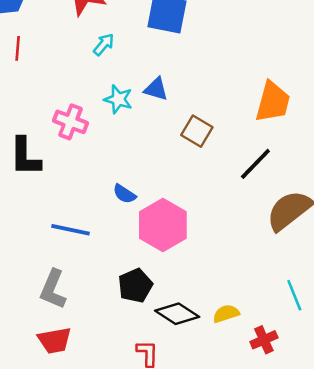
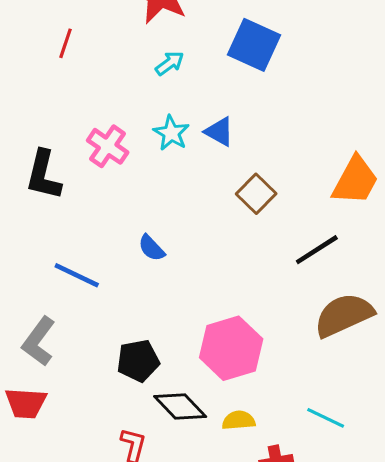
pink hexagon: (163, 225) -> (231, 348), moved
cyan line: (294, 295) -> (326, 418), turned -56

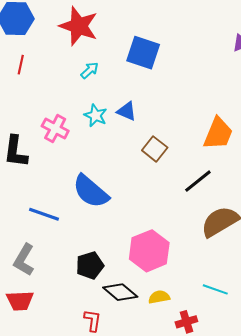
blue semicircle: (151, 248) -> (91, 191), size x2.0

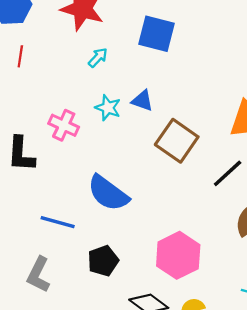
brown square: (155, 149) -> (177, 141), size x1.5
black pentagon: (90, 265) -> (103, 261), moved

